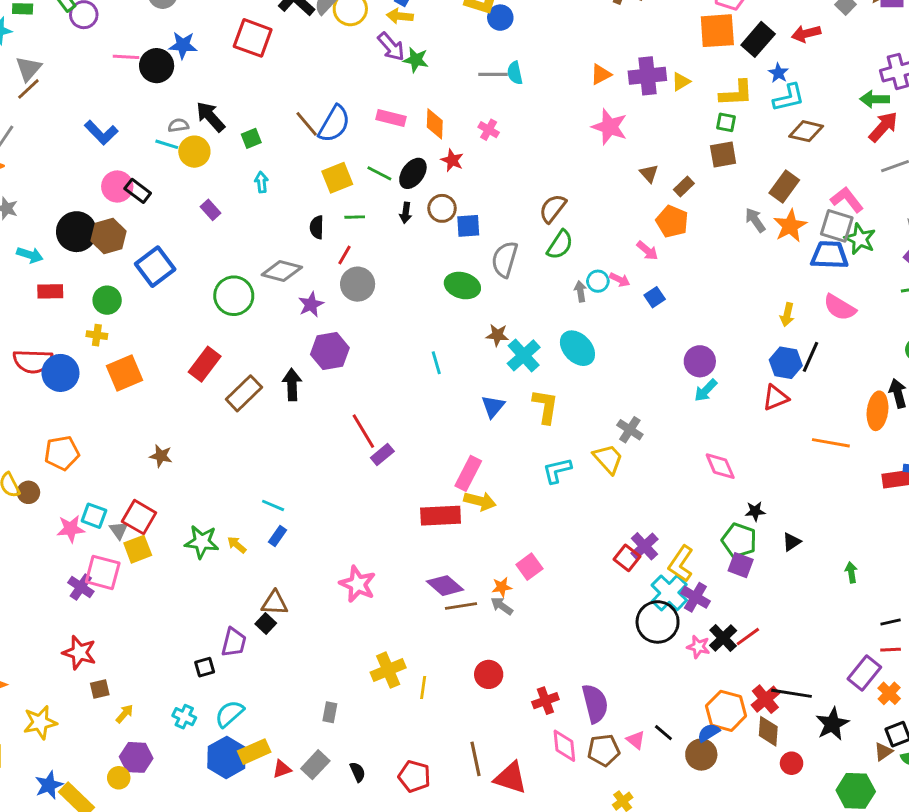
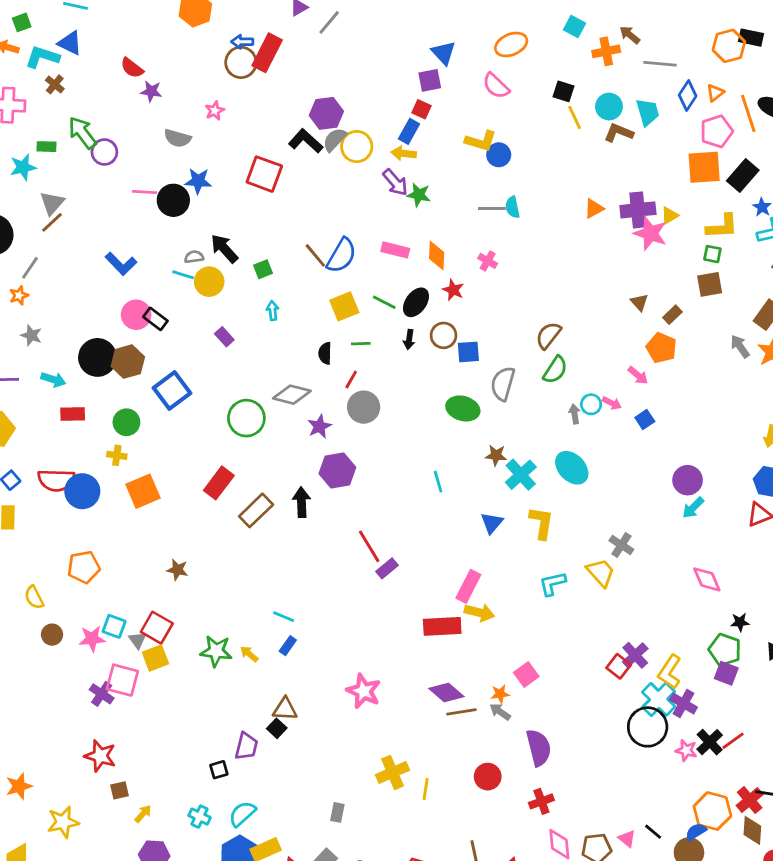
pink star: (610, 127) -> (650, 233), moved
brown circle: (28, 492) -> (52, 635), moved
purple semicircle: (595, 704) -> (539, 748), moved

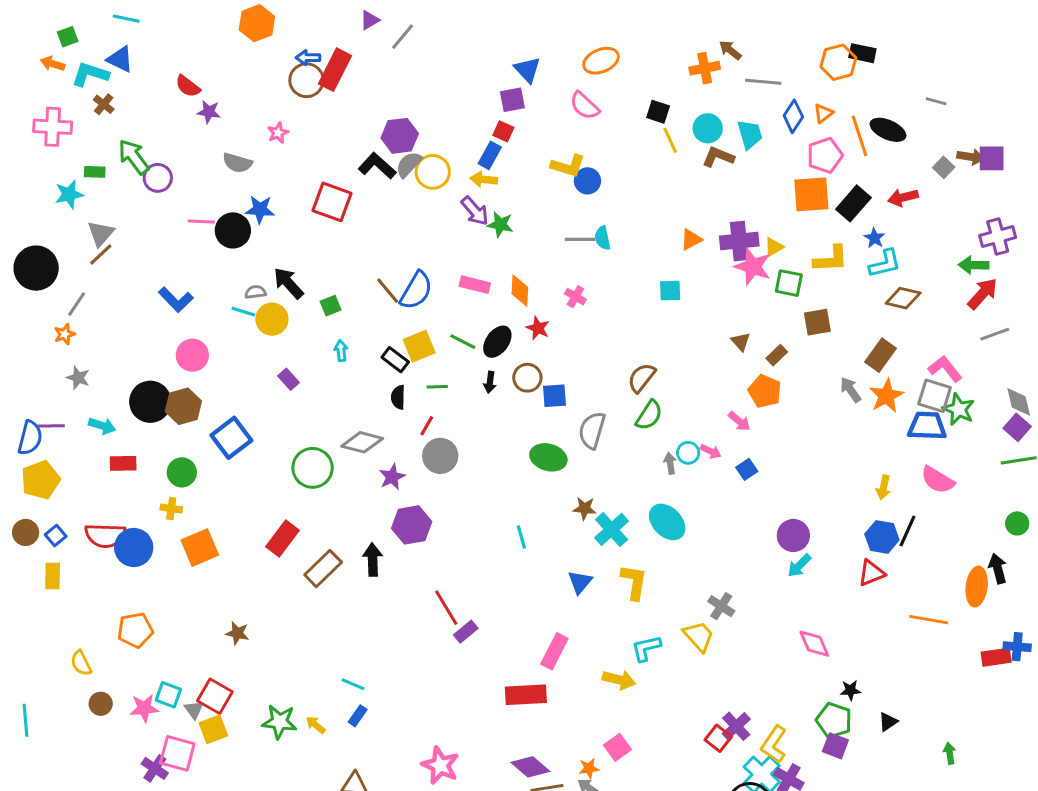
cyan square: (575, 27) -> (670, 291), moved, turned -30
green square: (712, 254) -> (789, 283), moved, size x1.4
black rectangle: (155, 319) -> (395, 360), moved
yellow arrow: (479, 613) -> (619, 680), moved

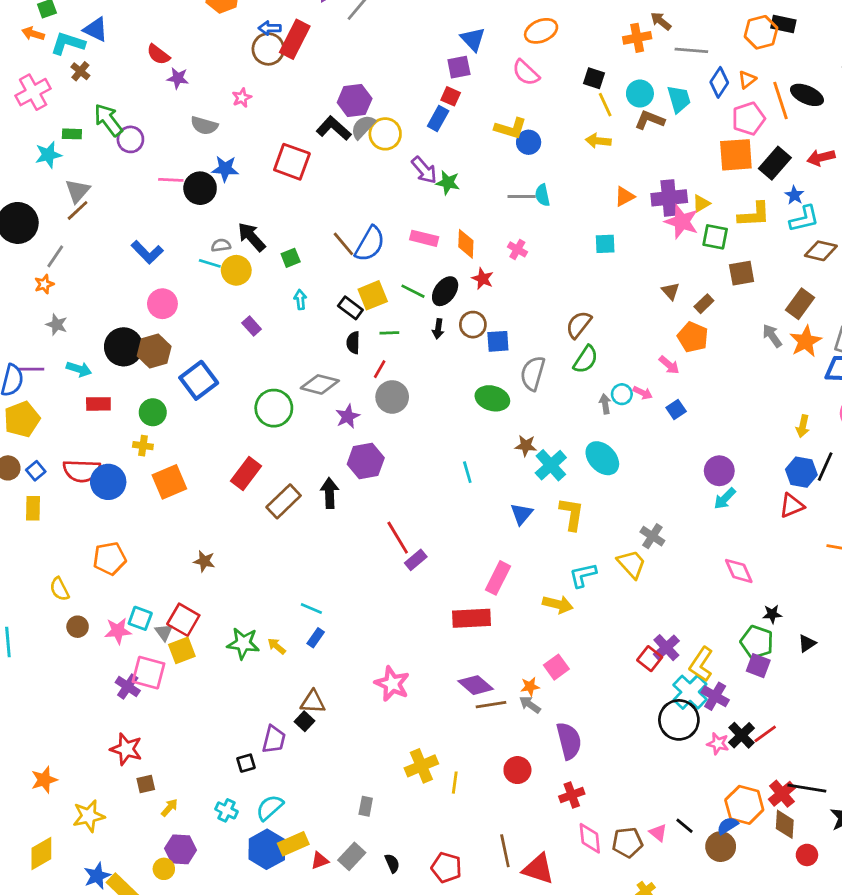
pink cross: (53, 127) -> (33, 92), turned -32
yellow arrow: (484, 179) -> (598, 141), moved

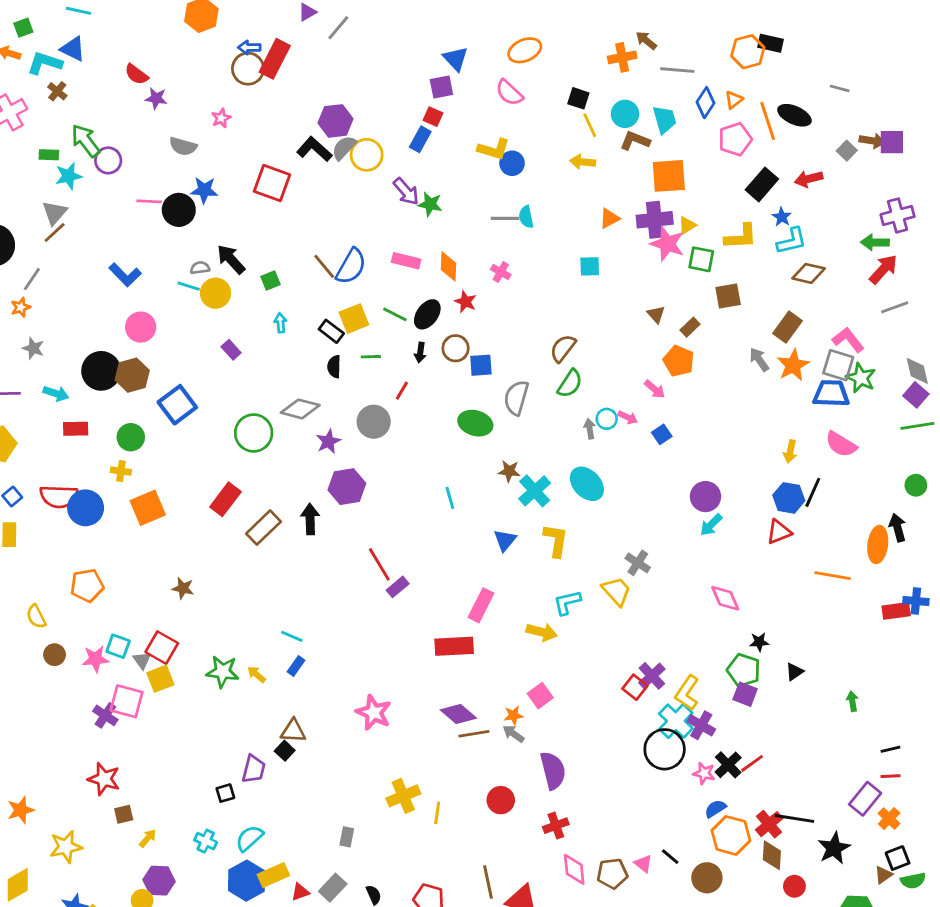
cyan star: (48, 155) -> (69, 176), moved
orange square: (736, 155) -> (669, 176), moved
red line: (380, 369) -> (402, 391), moved
blue semicircle: (728, 826) -> (715, 809), moved

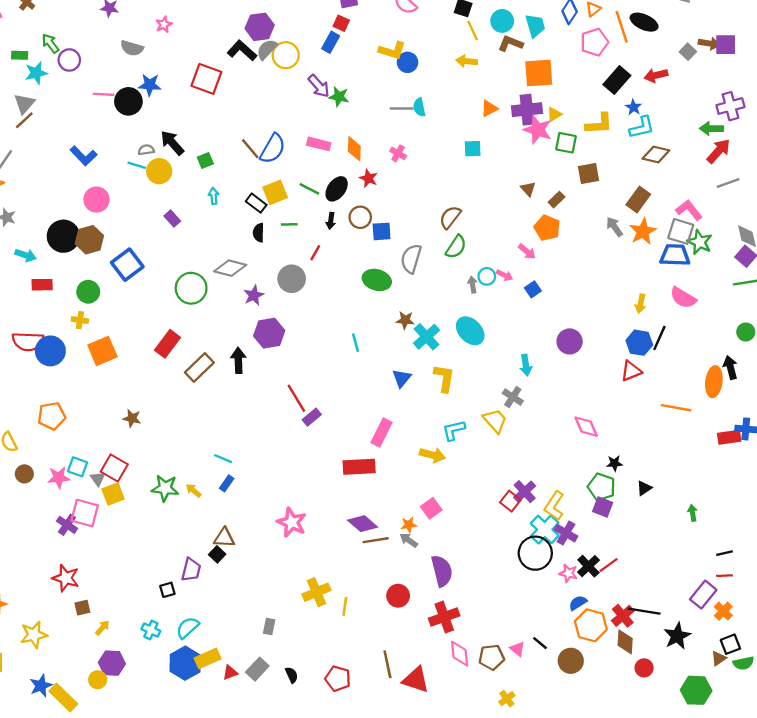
green arrow: (86, 141) -> (50, 43), size x0.7
cyan arrow: (711, 525) -> (526, 365), moved, turned -54
red cross: (556, 826) -> (444, 617), size x1.4

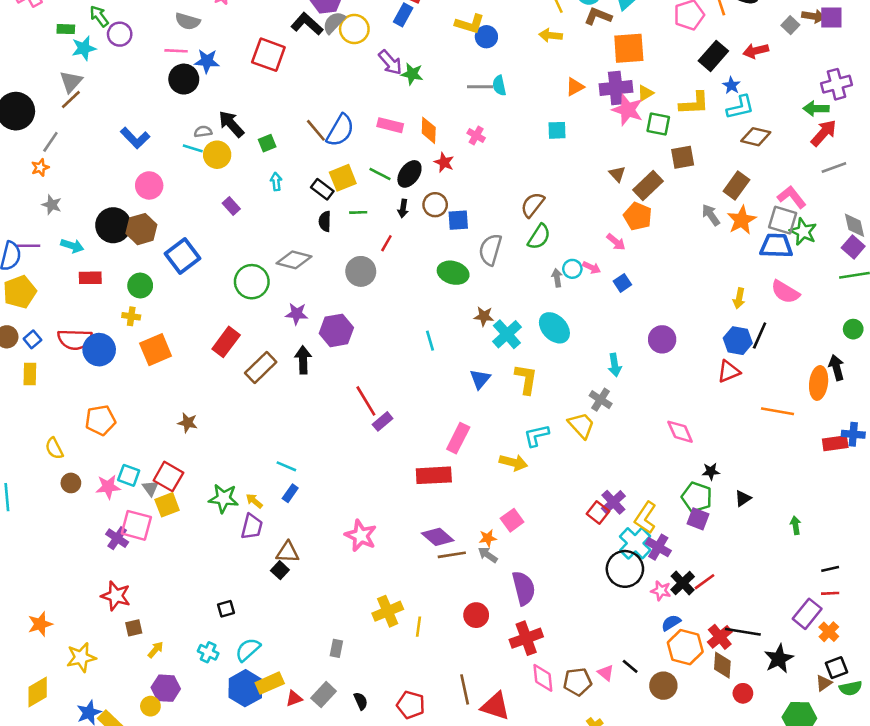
pink line: (104, 94) -> (176, 51), moved
brown rectangle: (557, 200) -> (648, 185), size x1.6
purple star: (254, 295) -> (297, 314), moved, turned 30
purple trapezoid: (191, 570) -> (252, 527), moved

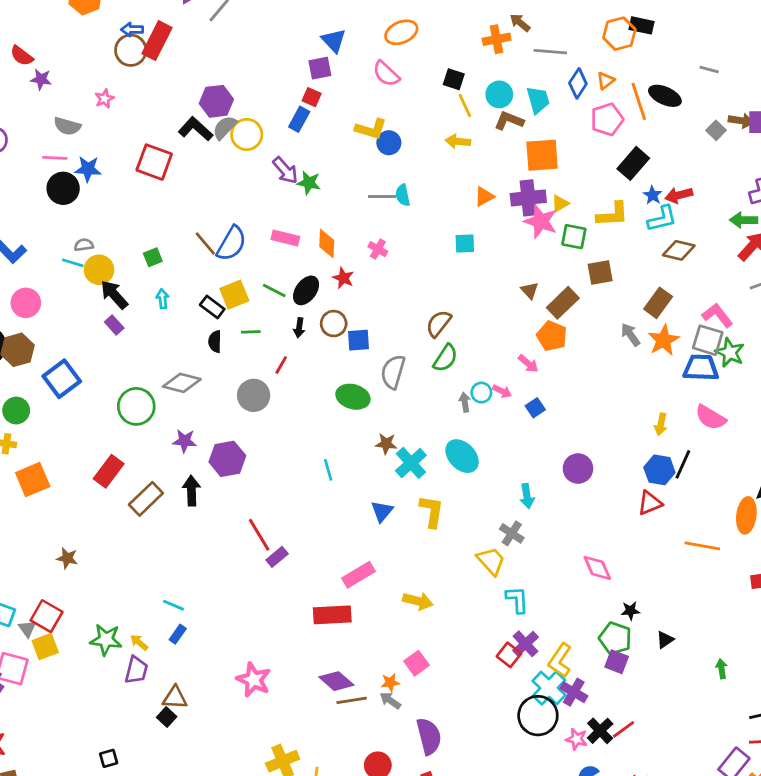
red arrow: (756, 51) -> (679, 195), moved
black arrow: (231, 124) -> (114, 295), moved
cyan L-shape: (536, 436) -> (517, 600), moved, turned 100
pink rectangle: (458, 438) -> (358, 575), turned 32

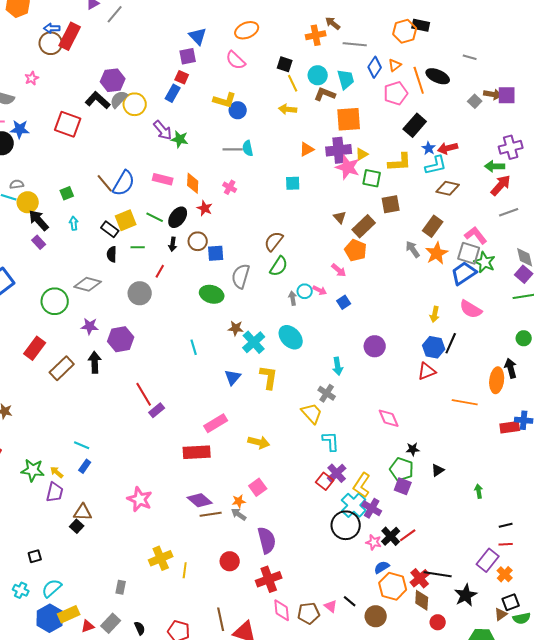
blue trapezoid: (701, 368) -> (464, 273), turned -36

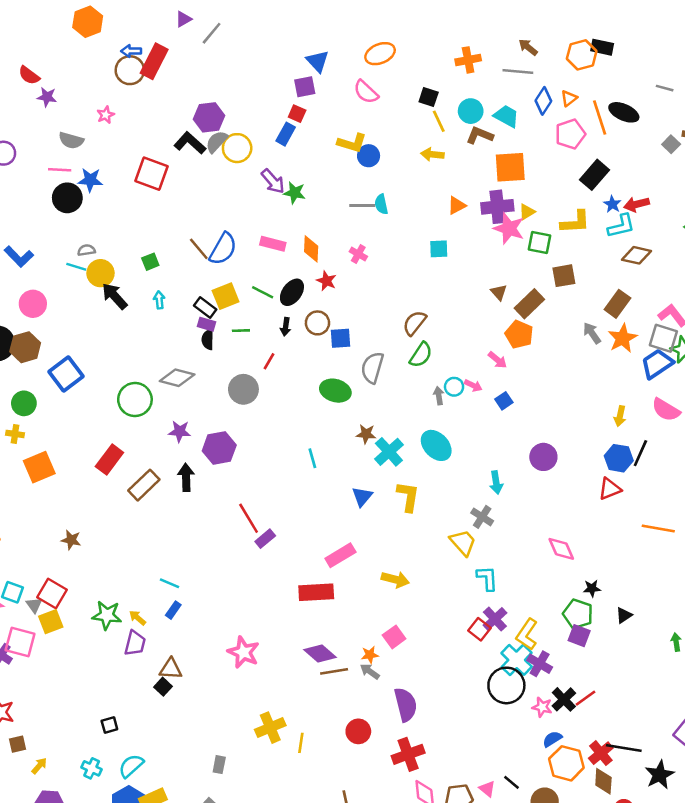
brown arrow: (333, 23) -> (528, 47), moved
cyan trapezoid: (346, 79) -> (506, 116), turned -45
purple rectangle: (39, 242) -> (206, 324), moved, turned -32

